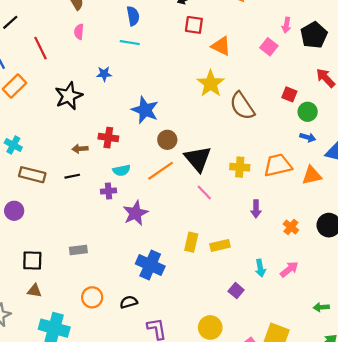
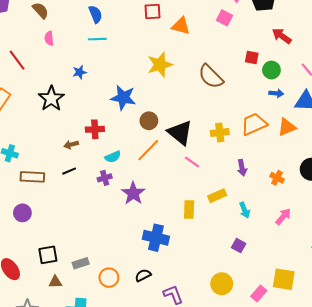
yellow star: (211, 84) -> (160, 65), moved, turned 30
yellow rectangle: (220, 245) -> (217, 196), moved
gray rectangle: (78, 250) -> (81, 263), moved
cyan arrow: (260, 268) -> (245, 210), moved

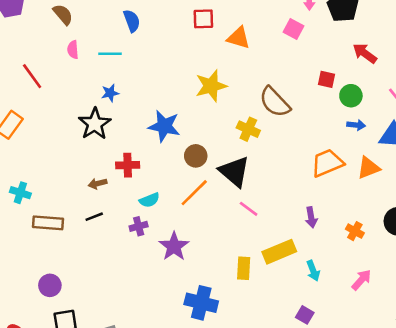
cyan line: (97, 39) -> (110, 54), moved
black star: (51, 99) -> (95, 124), moved
yellow cross: (220, 133) -> (248, 129), moved, turned 30
yellow rectangle: (217, 196) -> (279, 252), size x1.4
purple circle: (22, 213) -> (50, 285), moved

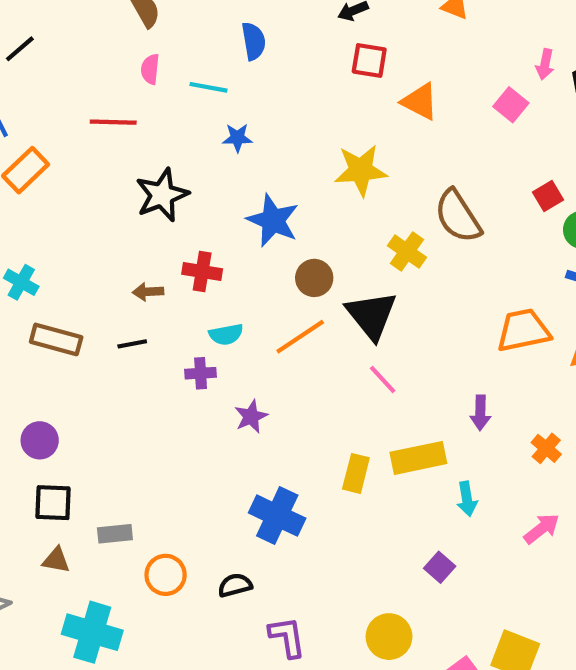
red line: (32, 76) -> (113, 122), moved, turned -64
red square: (326, 79) -> (548, 196), turned 36
blue star: (110, 93) -> (237, 138), moved
purple star: (174, 246) -> (251, 416), size x0.7

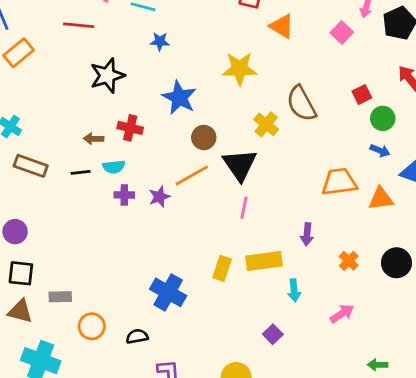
cyan semicircle: (226, 334) -> (114, 167), moved
pink line: (383, 379) -> (244, 208), turned 50
purple star: (251, 416) -> (159, 197), moved
brown triangle: (56, 560) -> (20, 311), size x1.4

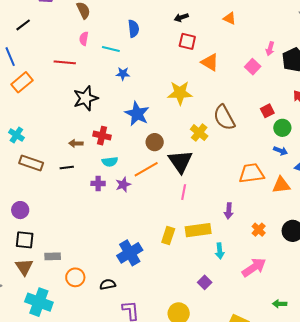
cyan semicircle: (114, 167) -> (110, 162), moved
blue cross: (168, 292) -> (130, 253), turned 30
brown triangle: (20, 311) -> (24, 267), turned 42
pink arrow: (342, 314) -> (254, 267), size x1.4

